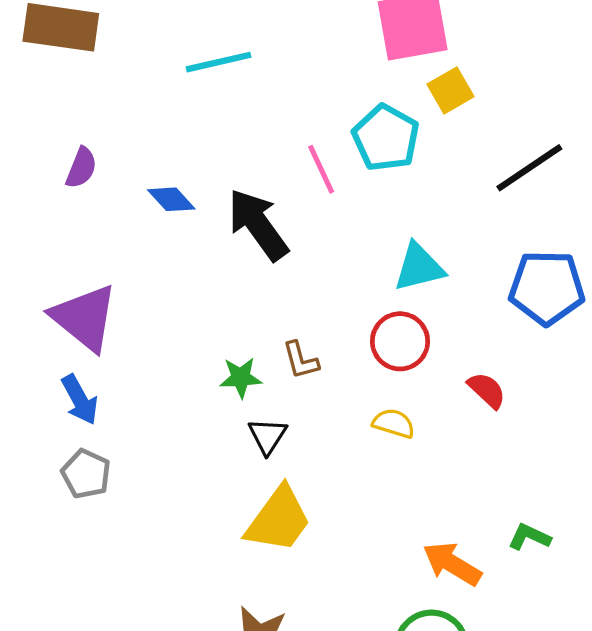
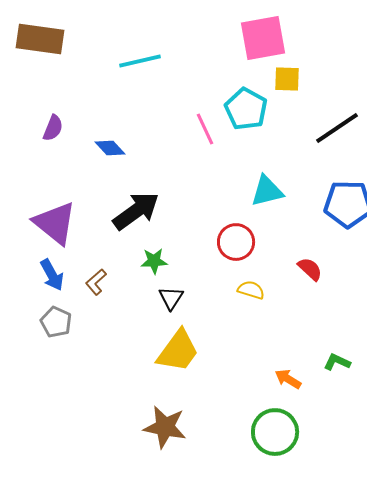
yellow square: (450, 90) -> (287, 79), turned 32
black arrow: (258, 225) -> (136, 211), moved, turned 90
red circle: (400, 341) -> (236, 242), moved
brown L-shape: (301, 360) -> (96, 282), moved, turned 64
orange arrow: (452, 564) -> (288, 379), size x0.7

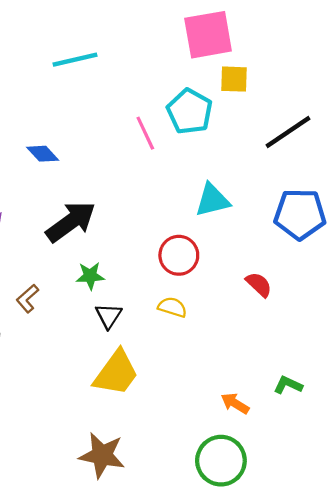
yellow semicircle: (251, 290) -> (172, 307), moved

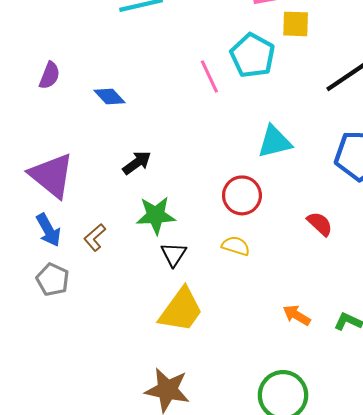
black arrow: (71, 222) -> (137, 163), size x0.6
green star: (90, 276) -> (156, 215), size x1.4
orange arrow: (235, 403) -> (297, 315), moved

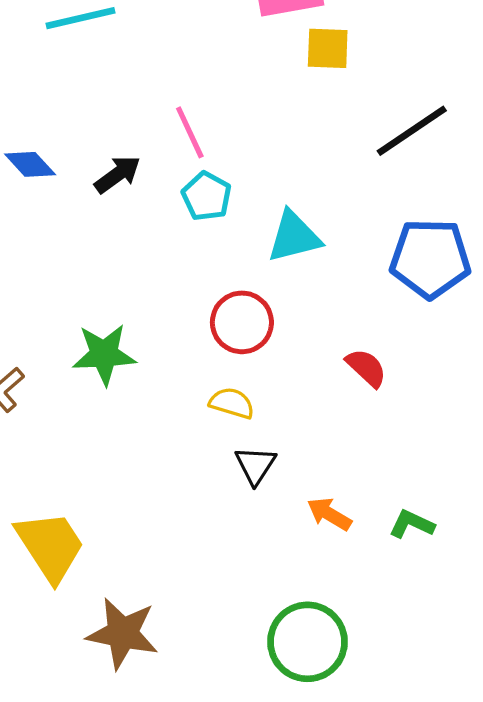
cyan pentagon: (253, 56) -> (207, 196), moved, size x0.7
black arrow: (137, 163) -> (118, 174), moved
black triangle: (174, 254) -> (255, 465), moved
yellow trapezoid: (181, 310) -> (50, 546), moved, turned -69

